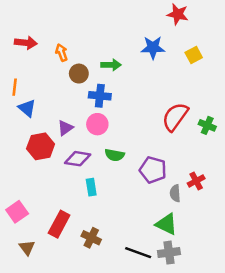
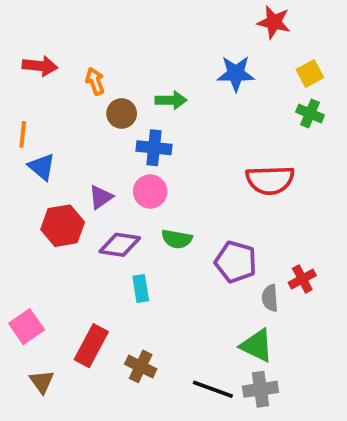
yellow square: (194, 55) -> (310, 74), moved
red semicircle: (175, 117) -> (270, 180), turned -128
green cross: (207, 125) -> (310, 113), moved

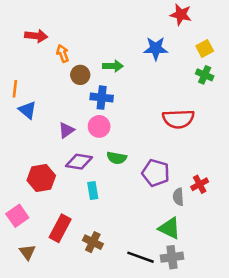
red arrow: (40, 66) -> (36, 36), moved
red hexagon: (63, 226) -> (41, 178), moved

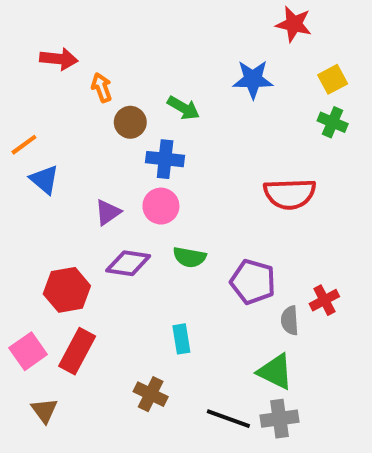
green arrow: (113, 66) -> (183, 108), turned 30
orange line: (15, 89) -> (24, 145), turned 48
cyan rectangle: (93, 191) -> (181, 339), moved
red rectangle: (60, 228) -> (77, 351), moved

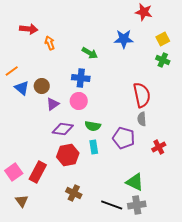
brown circle: (130, 122) -> (42, 86), moved
red semicircle: (290, 194) -> (142, 95), turned -100
red hexagon: (67, 290) -> (68, 155), moved
gray semicircle: (290, 321) -> (142, 119), moved
cyan rectangle: (181, 339) -> (94, 147), moved

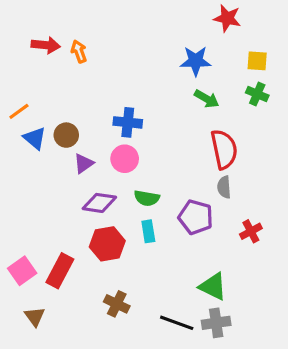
yellow square: (163, 39) -> (257, 61), turned 32
orange arrow: (50, 43) -> (79, 51), moved
green arrow: (90, 53) -> (207, 99), moved

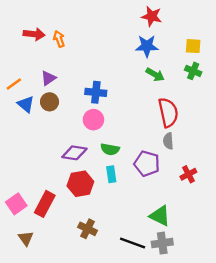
red star: (227, 18) -> (152, 16), moved
purple triangle: (84, 163) -> (48, 78), moved

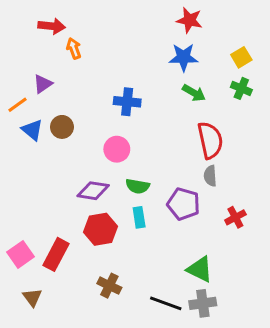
red arrow: (34, 34) -> (52, 26), moved
yellow square: (193, 46) -> (241, 57), turned -35
purple triangle: (48, 78) -> (43, 84), moved
blue cross: (96, 92) -> (127, 102), moved

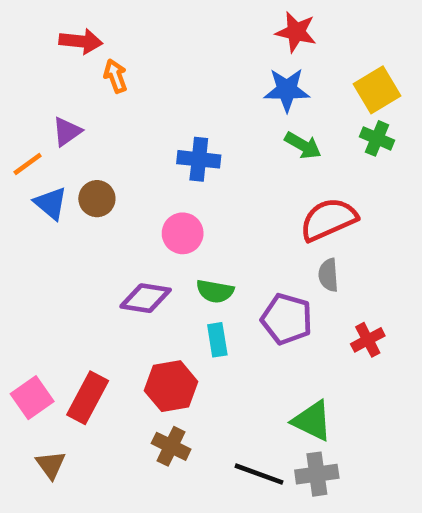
yellow square: (241, 57) -> (377, 90), size x1.4
red semicircle: (210, 140) -> (328, 219), turned -102
red hexagon: (101, 229) -> (171, 386), moved

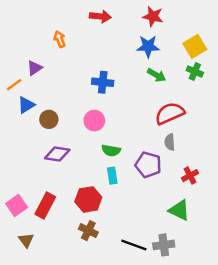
red arrow: (81, 41) -> (100, 16), moved
brown circle: (97, 199) -> (49, 119), moved
blue triangle: (51, 203) -> (26, 105), turned 48
purple diamond: (146, 298) -> (57, 154), moved
green triangle: (312, 421) -> (179, 210), moved

